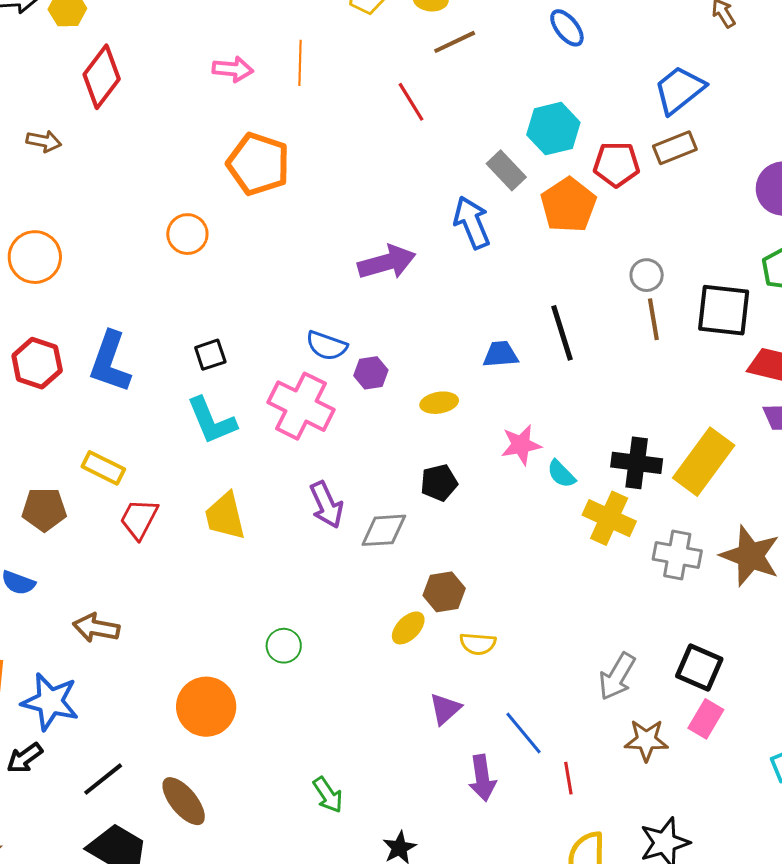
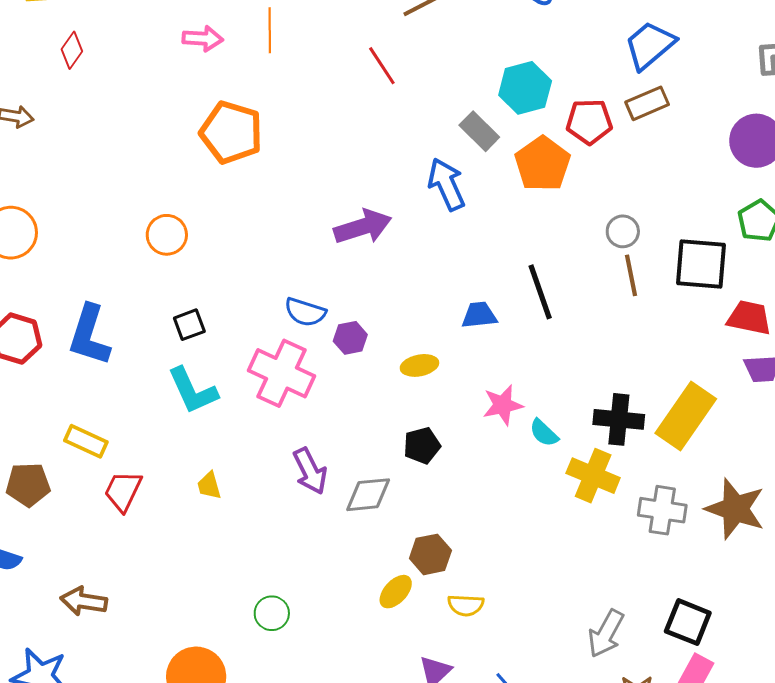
red diamond: (102, 77) -> (72, 50), size x0.6
orange circle: (187, 234) -> (167, 235), moved
yellow trapezoid: (225, 516) -> (209, 486), size x0.6

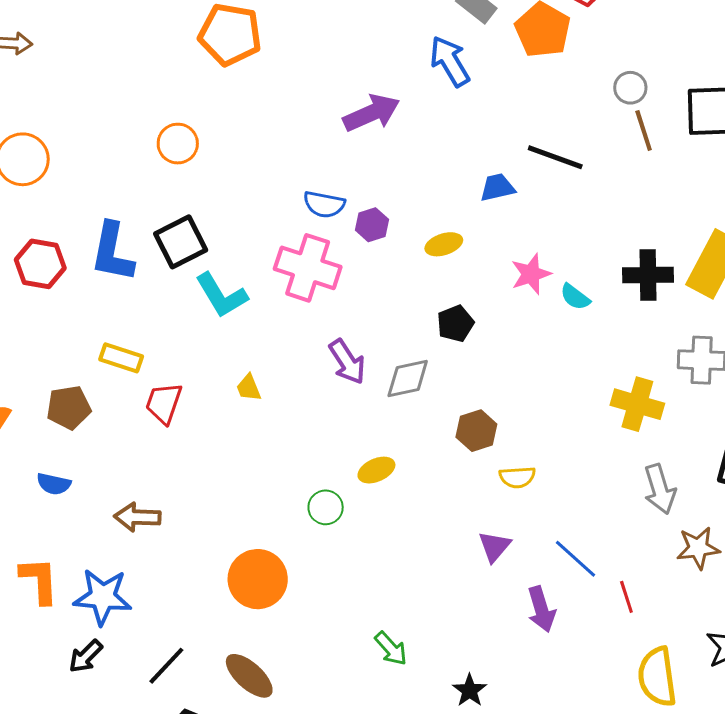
black line: (540, 292) -> (555, 157), turned -44
black square: (189, 325) -> (181, 242), moved, size x1.6
yellow cross: (593, 476) -> (637, 404), moved
yellow ellipse: (396, 592) -> (376, 470), moved, turned 30
gray arrow: (606, 634) -> (660, 489), turned -39

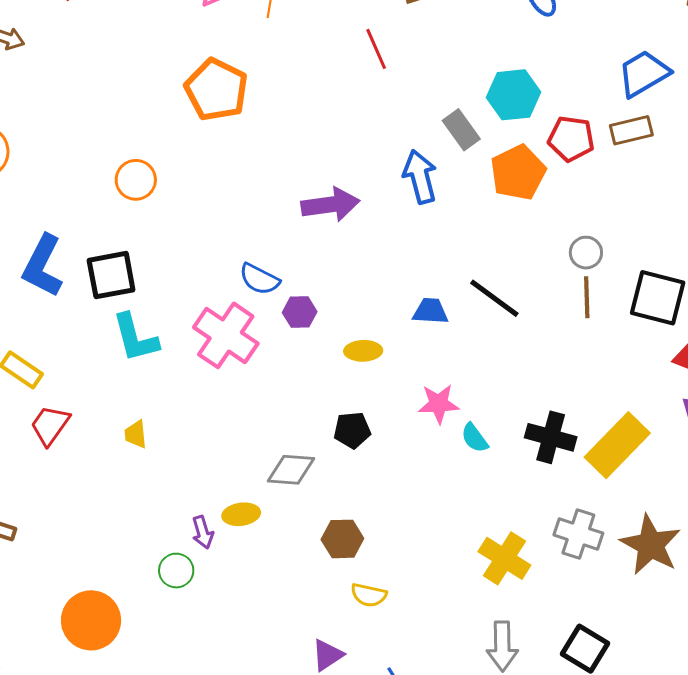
purple arrow: (347, 362) -> (203, 532), moved, size x0.7
yellow ellipse: (376, 470) -> (241, 514), moved

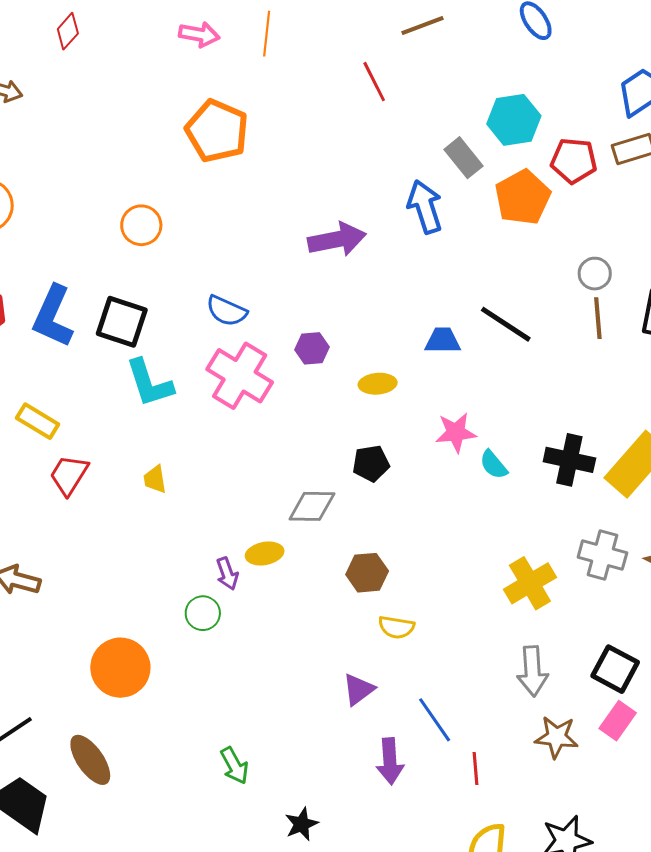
black square: (111, 275) -> (122, 322), turned 32
blue semicircle: (259, 279) -> (227, 311), moved
yellow cross: (504, 558) -> (530, 583), turned 30

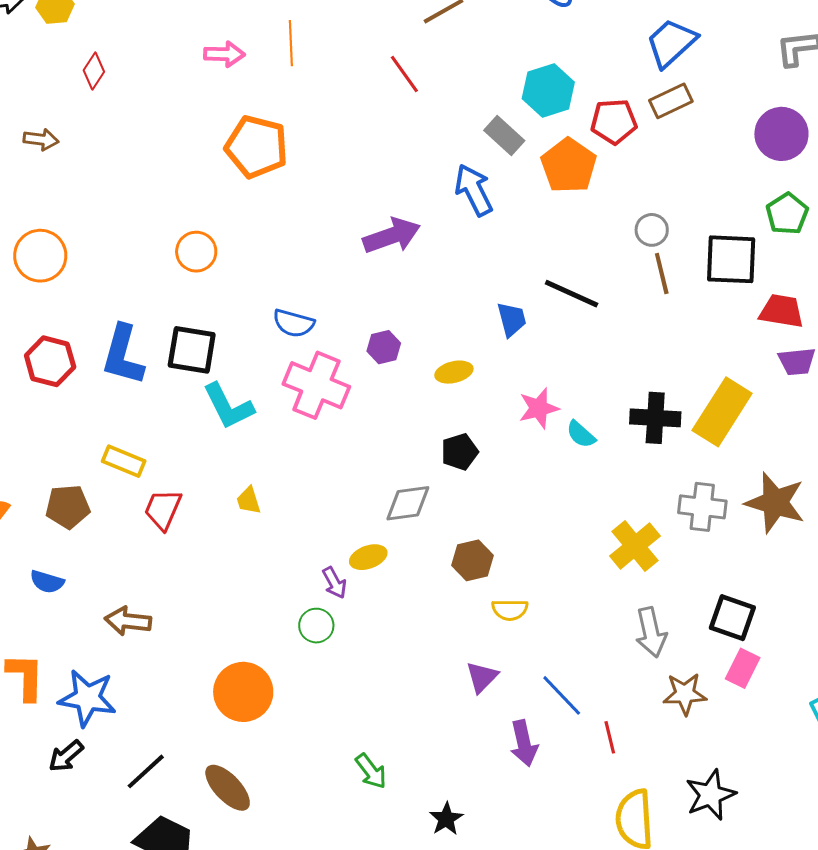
blue trapezoid: (443, 340) -> (512, 319), turned 84

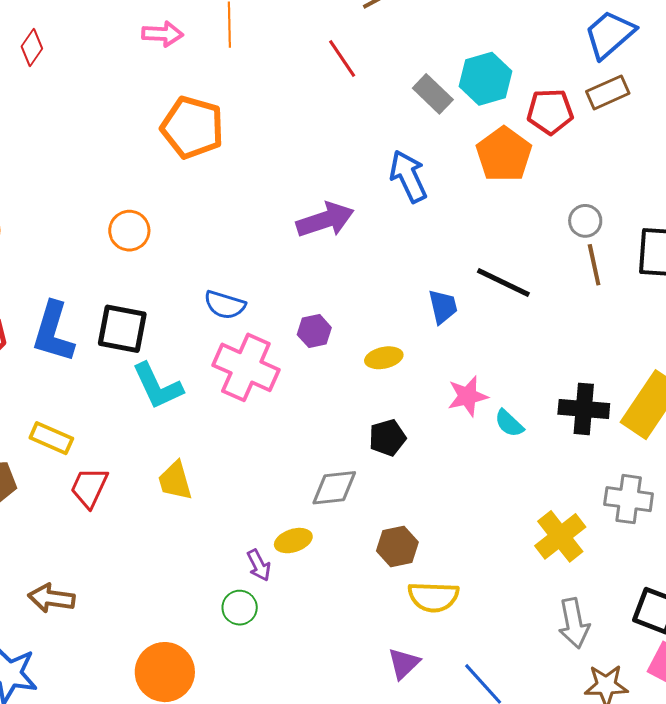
gray rectangle: (504, 135) -> (433, 94), moved
yellow trapezoid: (249, 500) -> (175, 481), size x1.4
yellow semicircle: (510, 610) -> (433, 597), size x1.4

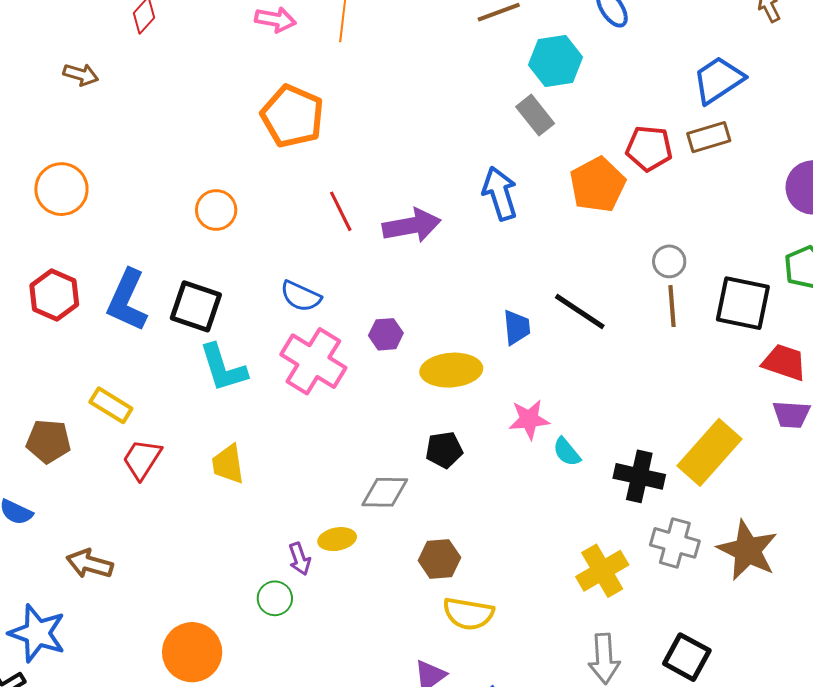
red line: (342, 59) -> (341, 211), moved
cyan hexagon: (485, 79) -> (555, 61), moved
yellow ellipse: (384, 358) -> (451, 370), size x1.6
black cross: (584, 409) -> (639, 476), moved

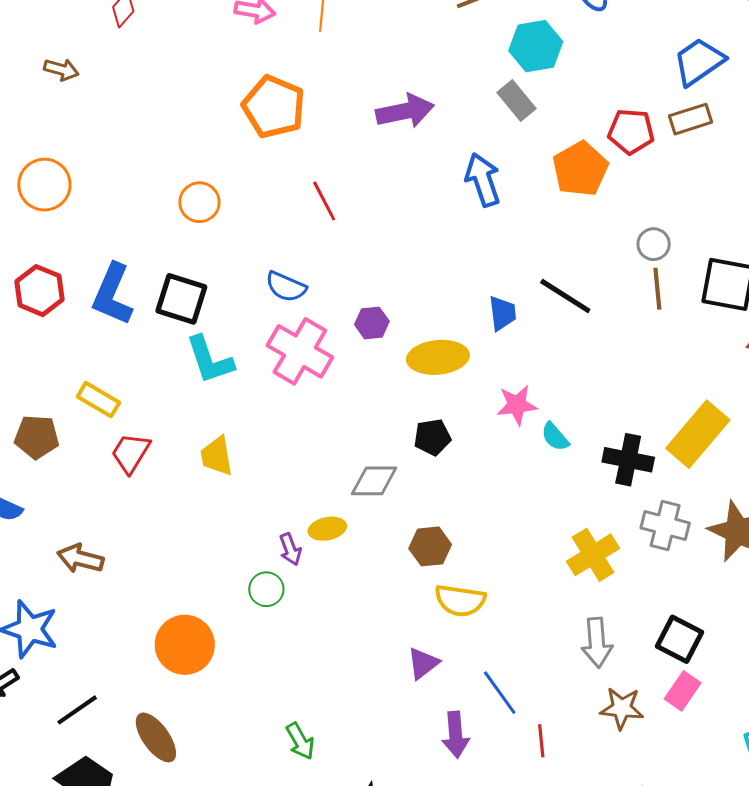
purple arrow: (412, 226) -> (405, 111), moved

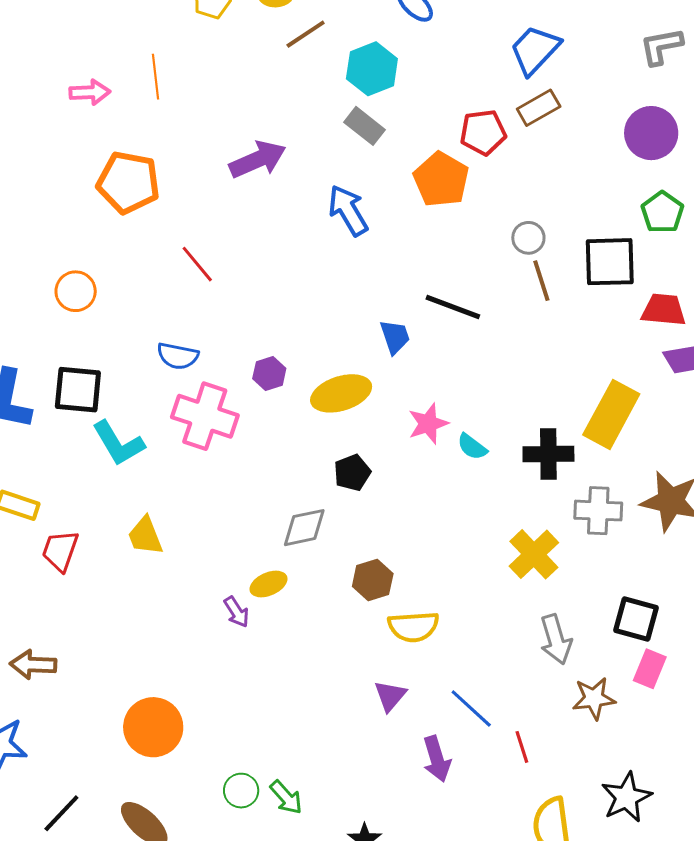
green circle: (266, 589) -> (241, 791), moved

